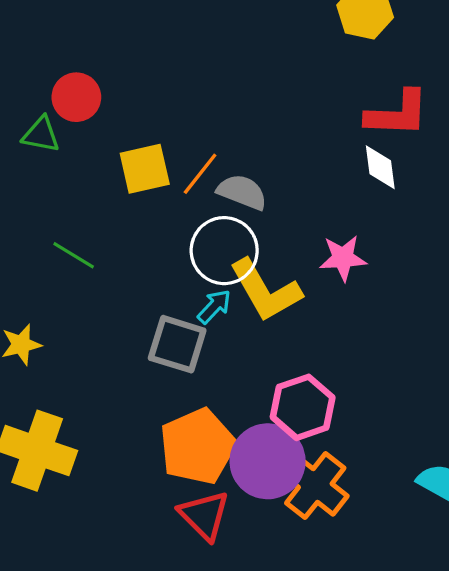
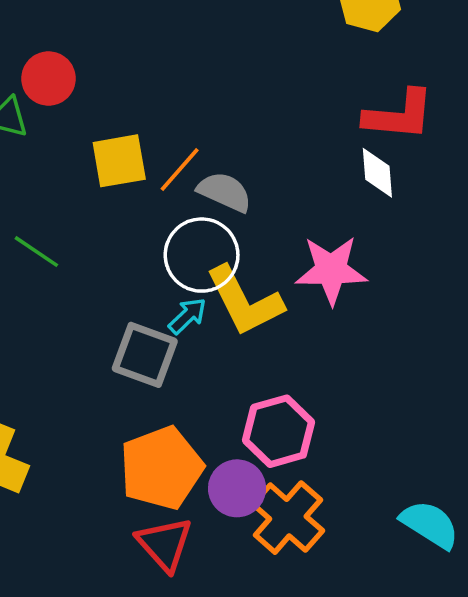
pink star: (343, 258) -> (331, 270), size x1.4
purple circle: (268, 461) -> (237, 488), size x0.7

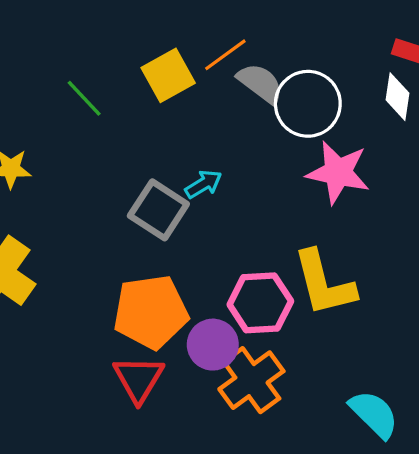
yellow square: (119, 161) -> (168, 75), moved, turned -32
white circle: (202, 255) -> (308, 104), moved
yellow L-shape: (245, 301) -> (324, 283), moved

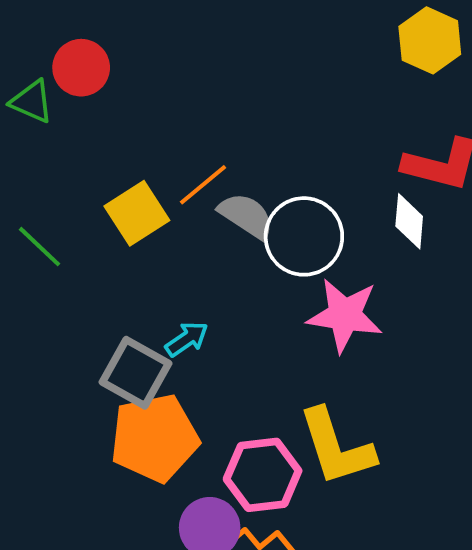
orange pentagon: (151, 312) -> (154, 438), moved

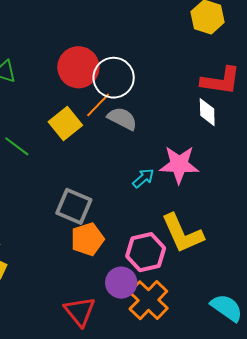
red circle: (81, 68) -> (78, 67), moved, size x1.4
white circle: (304, 236) -> (114, 78), moved
cyan arrow: (187, 339) -> (143, 178), moved
orange pentagon: (154, 438) -> (87, 239), size x0.7

